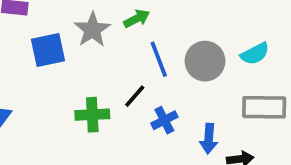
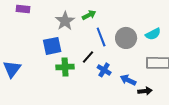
blue square: (48, 50) -> (52, 46), moved
blue cross: (164, 120) -> (104, 70), turned -32
blue arrow: (209, 139) -> (128, 80), turned 112

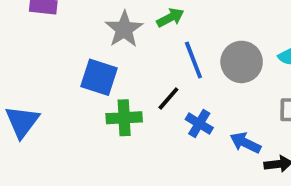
blue square: (52, 46) -> (99, 77), turned 30

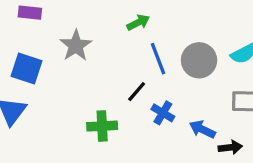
gray star: (124, 29) -> (76, 46), moved
blue square: (99, 77) -> (27, 69), moved
green cross: (124, 118) -> (102, 126), moved

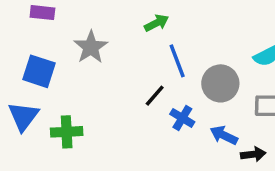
gray circle: (199, 60) -> (220, 83), moved
green cross: (102, 126) -> (67, 132), moved

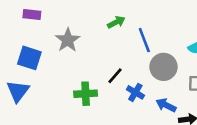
blue line: (177, 61) -> (144, 40), moved
green cross: (67, 132) -> (86, 94), moved

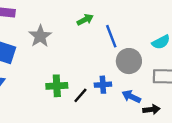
black line: (115, 76) -> (80, 95), moved
blue cross: (135, 92) -> (103, 85), turned -35

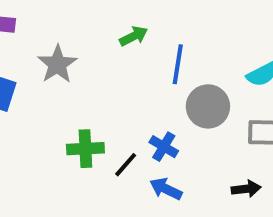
blue line: (111, 36) -> (178, 64), turned 30
blue cross: (103, 85) -> (164, 147), turned 35
blue arrow: (131, 97) -> (166, 189), moved

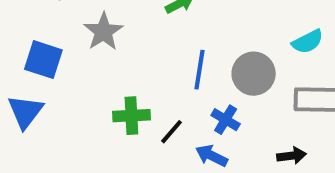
blue line: (178, 64) -> (200, 70), moved
blue cross: (164, 147) -> (226, 120), moved

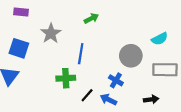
blue line: (200, 70) -> (81, 54), moved
black line: (171, 132) -> (87, 95), moved

